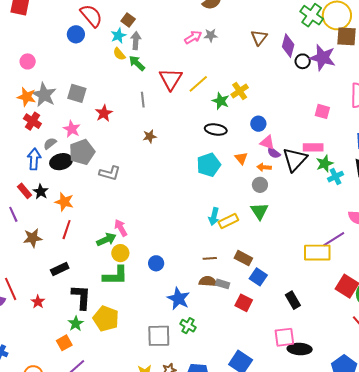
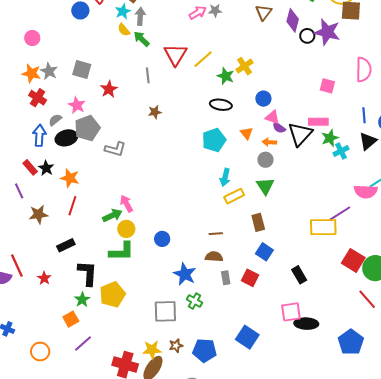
gray star: (44, 95) -> (49, 71), size x0.7
cyan arrow: (214, 216) -> (225, 177), moved
brown rectangle: (243, 258) -> (258, 222), moved, turned 48
gray rectangle: (223, 284) -> (226, 278), moved, turned 64
yellow pentagon: (106, 319) -> (112, 295), turned 30

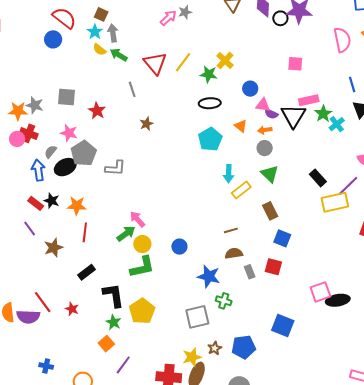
pink circle: (32, 38) -> (17, 139), moved
pink square: (327, 86) -> (295, 64), moved
black rectangle: (299, 275) -> (318, 178), moved

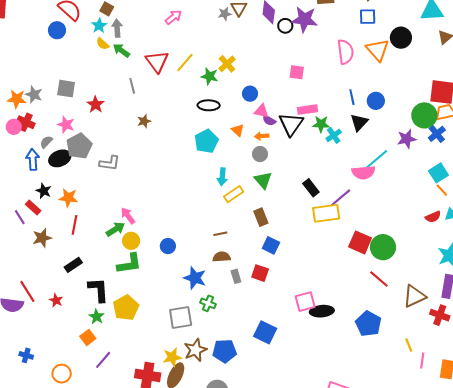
gray star: (185, 12) -> (225, 14), moved
green star: (323, 114) -> (321, 124), turned 30
red rectangle: (36, 203) -> (33, 208), moved
brown star: (215, 348) -> (195, 350), size x1.6

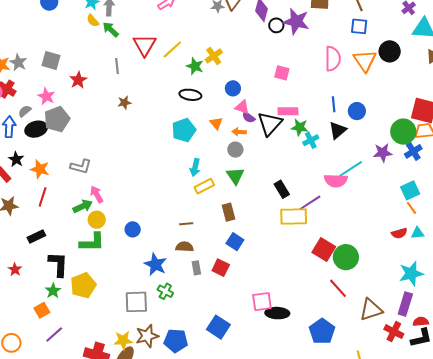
gray L-shape: (110, 163) -> (81, 167), moved

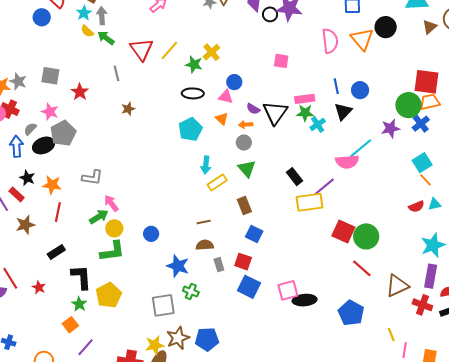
pink triangle: (242, 107) -> (226, 97), moved
pink rectangle: (288, 111) -> (305, 99), moved
blue square: (218, 327) -> (249, 287), moved

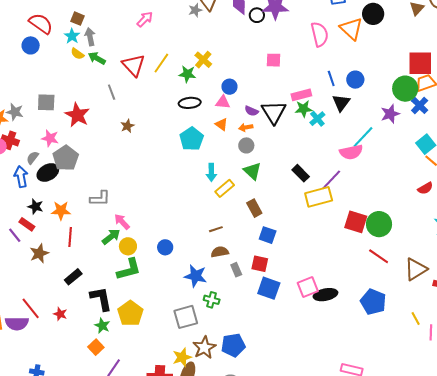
red star: (80, 92) -> (77, 115), size x1.4

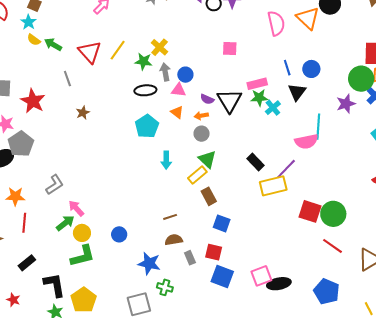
gray arrow: (90, 37) -> (165, 72), moved
cyan line: (363, 137) -> (318, 127), turned -40
yellow rectangle: (225, 188) -> (197, 175), moved
gray L-shape: (100, 198) -> (55, 185), turned -35

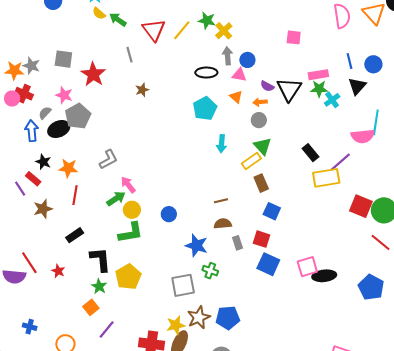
green star: (143, 61) -> (207, 21), moved

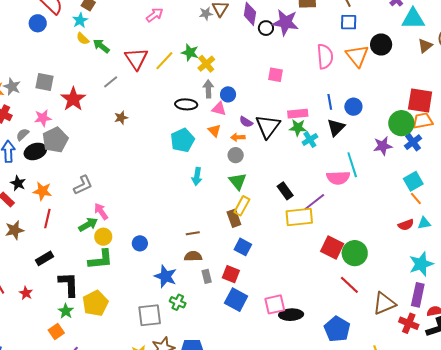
gray line: (130, 55) -> (111, 82), turned 63
pink star: (64, 95) -> (43, 118), turned -30
cyan line: (376, 122) -> (352, 165), turned -30
yellow rectangle: (251, 161) -> (242, 206), moved, turned -30

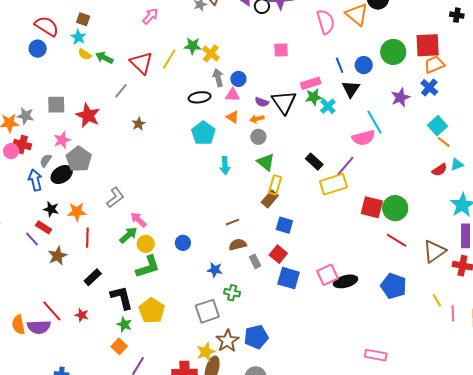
green circle: (401, 123) -> (393, 52), moved
brown rectangle: (234, 218) -> (270, 199), turned 72
red square: (231, 274) -> (278, 254), turned 30
blue star: (166, 276) -> (215, 270), size x0.7

